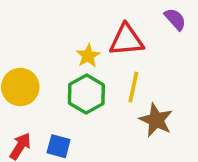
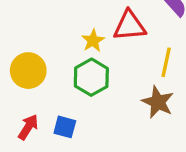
yellow line: (133, 87) -> (166, 62), moved

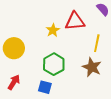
green hexagon: (91, 77) -> (54, 64), moved
blue square: (65, 127) -> (45, 87), moved

